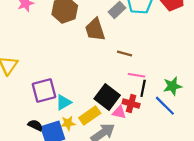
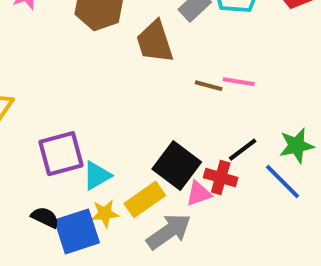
pink line: (137, 75) -> (239, 82), moved
black line: (143, 88) -> (243, 150), turned 42
pink triangle: (119, 112) -> (199, 193), turned -32

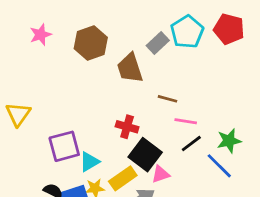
pink line: (239, 82) -> (186, 121), moved
red cross: (221, 178) -> (127, 127), moved

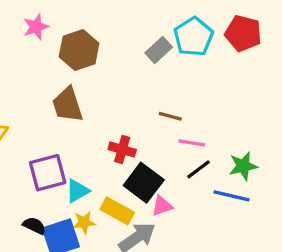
pink star: (40, 35) -> (36, 27), moved
brown trapezoid: (130, 68) -> (67, 105), moved
blue line: (219, 166) -> (232, 196), turned -32
yellow rectangle: (123, 178) -> (117, 211), turned 64

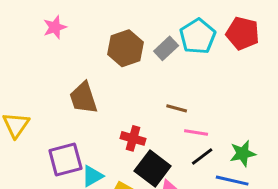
brown hexagon: (79, 50) -> (125, 48), moved

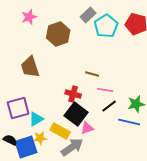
pink star: (55, 27) -> (29, 17), moved
gray rectangle: (166, 48) -> (88, 15), moved
red cross: (133, 138) -> (73, 94), moved

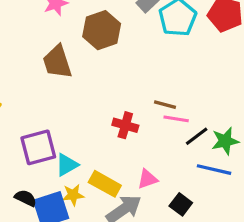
brown trapezoid: (30, 67) -> (57, 62), moved
brown line: (92, 74) -> (165, 105), moved
black line: (109, 106) -> (197, 136), moved
black square: (76, 114) -> (181, 204), moved, size x0.6

